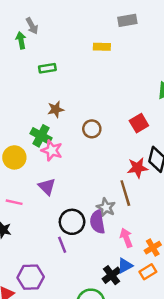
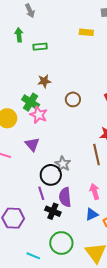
green arrow: (21, 40) -> (19, 35), moved
gray star: (106, 207) -> (63, 164), moved
purple semicircle: (97, 222) -> (65, 197), moved
black cross: (112, 275) -> (53, 211), moved, turned -35

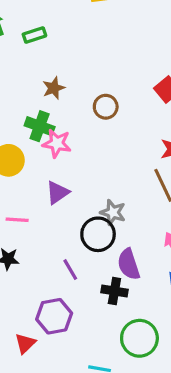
purple triangle: (32, 144) -> (57, 193), turned 49
purple line: (41, 193) -> (70, 270), moved

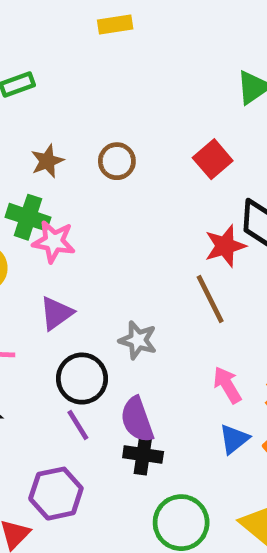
brown circle: (106, 107) -> (117, 161), moved
black circle: (98, 234) -> (82, 379), moved
purple semicircle: (129, 264) -> (137, 420), moved

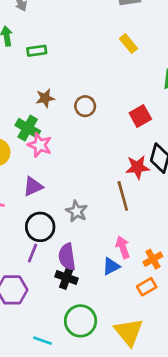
yellow rectangle: (115, 24) -> (128, 44), moved, turned 48
purple line: (78, 425) -> (32, 253), turned 42
blue triangle: (234, 439) -> (111, 266), moved

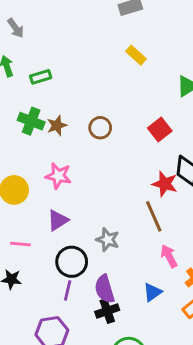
green cross: (28, 128) -> (31, 121), moved
red star: (137, 167) -> (165, 184), turned 30
pink arrow: (123, 247) -> (169, 256), moved
black cross: (66, 278) -> (107, 311), turned -30

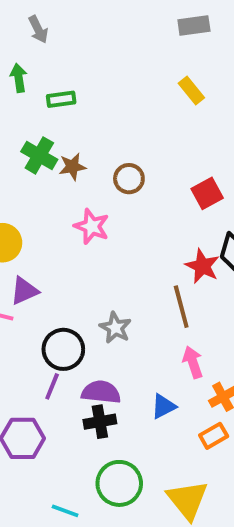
pink star: (58, 176) -> (92, 226), moved
purple triangle: (58, 220) -> (24, 291), moved
purple semicircle: (105, 289) -> (101, 392), turned 104

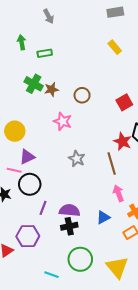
gray arrow: (38, 29) -> (49, 16), moved
gray star: (115, 328) -> (77, 159), moved
black circle: (63, 349) -> (30, 184), moved

